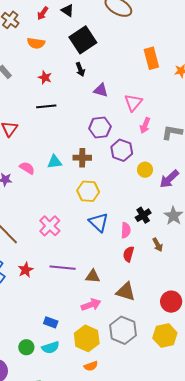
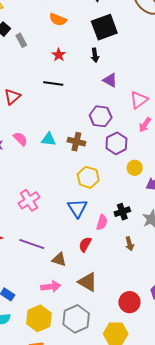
yellow hexagon: (88, 191) -> (88, 177), moved
red semicircle: (128, 254) -> (85, 244), moved

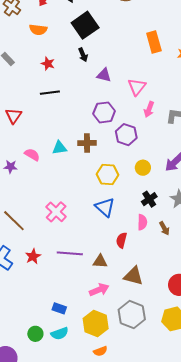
yellow circle: (135, 168) -> (143, 168), moved
pink semicircle: (102, 222) -> (142, 222), moved

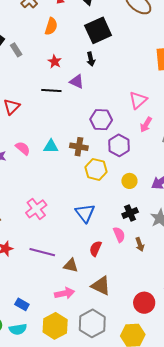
orange semicircle: (38, 30) -> (51, 26), turned -90
purple triangle: (104, 75) -> (77, 82), moved
yellow hexagon: (107, 175) -> (96, 169), moved
pink semicircle: (142, 222) -> (119, 235), turned -35

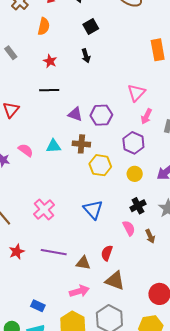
black square: (98, 30) -> (91, 26), size x0.6
purple triangle: (77, 82) -> (75, 114), moved
purple hexagon: (119, 145) -> (133, 143), moved
red semicircle: (96, 249) -> (107, 253), moved

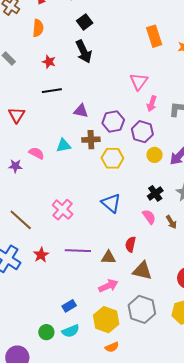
black arrow: (86, 56) -> (84, 52), size x1.6
purple hexagon: (101, 115) -> (113, 122), moved
yellow circle: (135, 174) -> (155, 155), moved
blue rectangle: (38, 306) -> (69, 306), turned -48

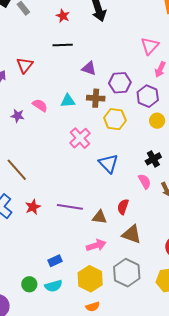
pink cross: (63, 210) -> (80, 138), moved

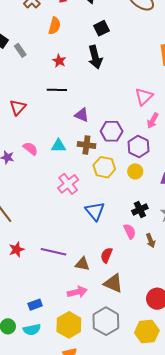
yellow circle: (157, 121) -> (135, 171), moved

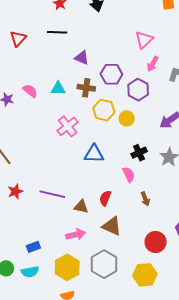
red triangle: (18, 107) -> (18, 39), moved
yellow circle: (135, 171) -> (127, 118), moved
blue triangle: (95, 211) -> (94, 154), turned -50
brown arrow: (151, 241) -> (145, 199), moved

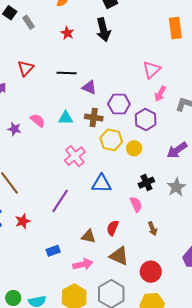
black line: (57, 32) -> (67, 73), moved
purple line: (52, 194) -> (60, 201), moved, turned -70
red circle: (156, 242) -> (151, 272), moved
blue rectangle: (33, 247) -> (53, 251), moved

